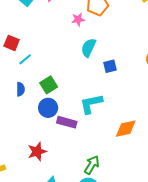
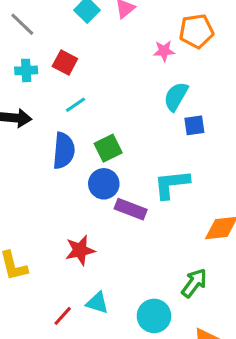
red square: (12, 43) -> (65, 63), moved
blue square: (110, 66) -> (194, 125), moved
blue semicircle: (20, 89) -> (64, 151), size x1.6
green arrow: (92, 165) -> (194, 283), moved

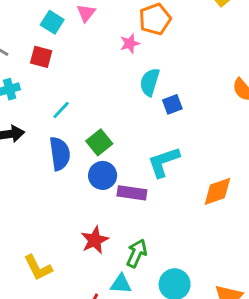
red square: (65, 63) -> (41, 57), moved
green arrow: (194, 283) -> (137, 253), moved

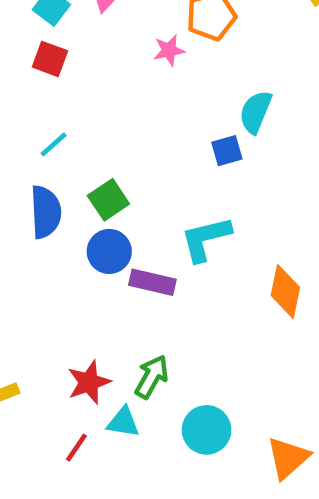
red square: (41, 57) -> (50, 59), moved
cyan semicircle: (150, 82) -> (256, 112), moved
orange diamond: (217, 191) -> (285, 291), turned -64
red star: (95, 240) -> (89, 382), moved

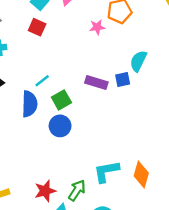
cyan line: (54, 144) -> (42, 81), moved
cyan L-shape: (206, 239) -> (106, 171), moved
purple rectangle: (152, 282) -> (96, 83), moved
orange diamond: (285, 291) -> (141, 175), moved

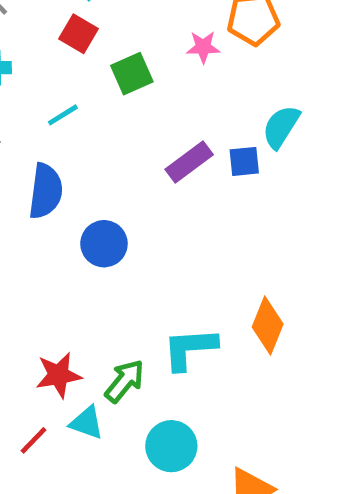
cyan line: (42, 81) -> (63, 115), moved
purple rectangle: (96, 83) -> (189, 162), turned -60
green square: (61, 100) -> (132, 74), moved
orange diamond: (141, 175) -> (268, 326), moved

